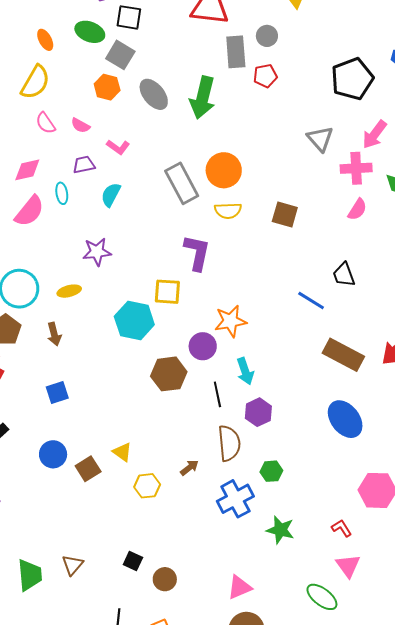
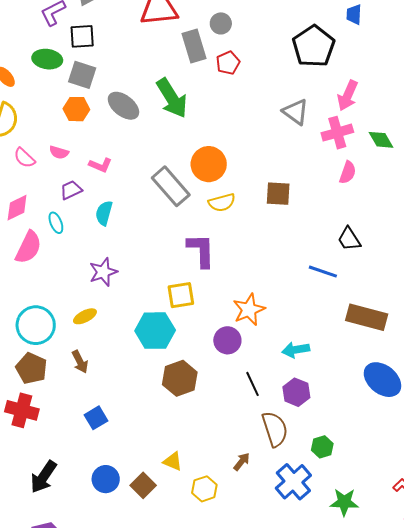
green arrow: (203, 98) -> (172, 98), turned -33
cyan arrow: (245, 371) -> (296, 350), moved, turned 112
brown hexagon: (169, 374) -> (180, 378), moved

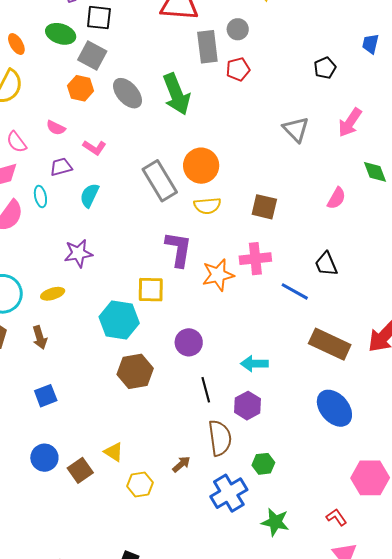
black pentagon: (314, 46) -> (325, 68), size x0.5
pink cross: (337, 133) -> (255, 259), moved
pink semicircle: (24, 158) -> (17, 142), moved
orange star: (249, 310) -> (218, 275), moved

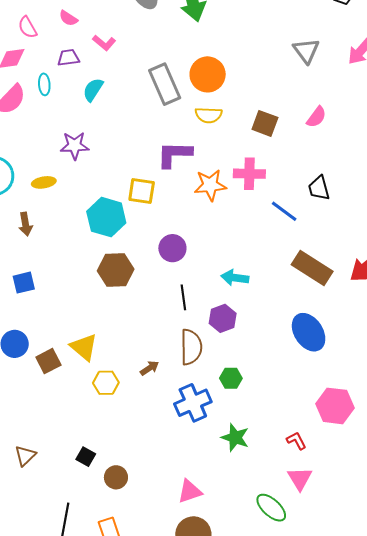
pink semicircle: (336, 198) -> (316, 117), moved
purple L-shape: (178, 249) -> (174, 154), turned -105
yellow triangle: (114, 452) -> (84, 347), size x1.4

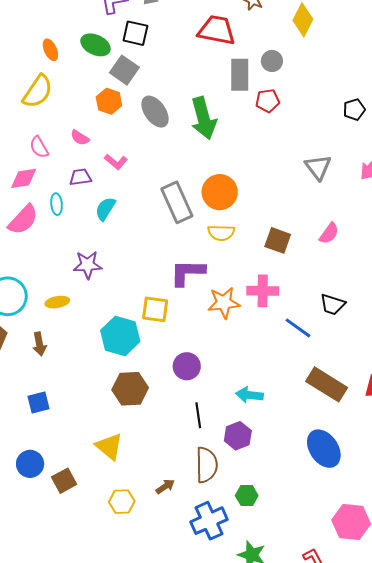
black trapezoid: (319, 188) -> (332, 304), turned -56
yellow triangle: (84, 347) -> (109, 446), moved

